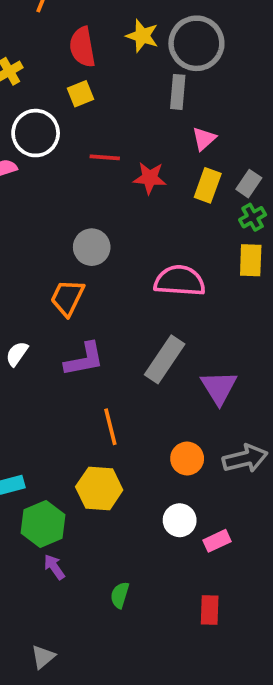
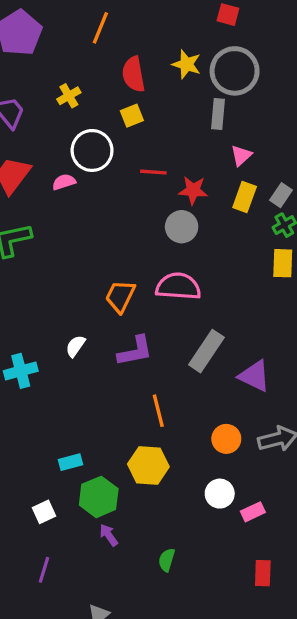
gray circle: (92, 247) -> (182, 227), moved
pink semicircle: (180, 281) -> (178, 286), moved
purple triangle: (219, 387) -> (254, 376), turned -32
red rectangle: (210, 610) -> (263, 573), moved

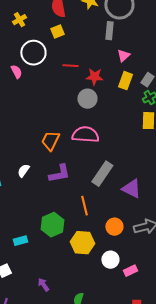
pink semicircle: (64, 182) -> (16, 72), turned 80
orange line: (158, 411) -> (84, 206), moved
yellow hexagon: (148, 465) -> (82, 243), moved
green hexagon: (99, 497) -> (52, 225), moved

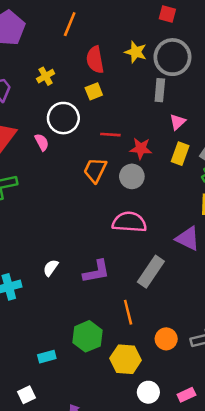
orange trapezoid: (50, 141) -> (95, 170), moved
purple triangle: (131, 189) -> (188, 239), moved
white circle: (110, 260) -> (148, 392), moved

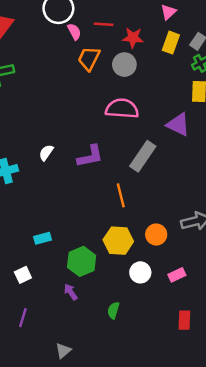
pink semicircle: (42, 142) -> (74, 32), moved
green hexagon: (87, 336) -> (82, 261), moved
orange circle: (166, 339) -> (156, 235), moved

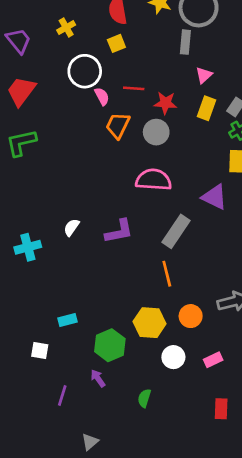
orange line: (121, 195) -> (167, 274), moved
white square: (23, 275) -> (40, 350), moved, turned 35
purple line: (23, 318) -> (62, 395), moved

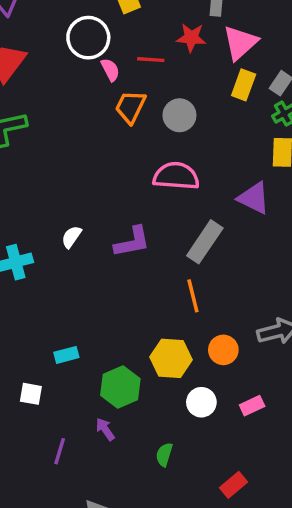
pink triangle: (204, 75) -> (240, 43), size x1.6
red star: (165, 103) -> (191, 38), moved
red rectangle: (221, 409) -> (233, 485), moved, turned 48

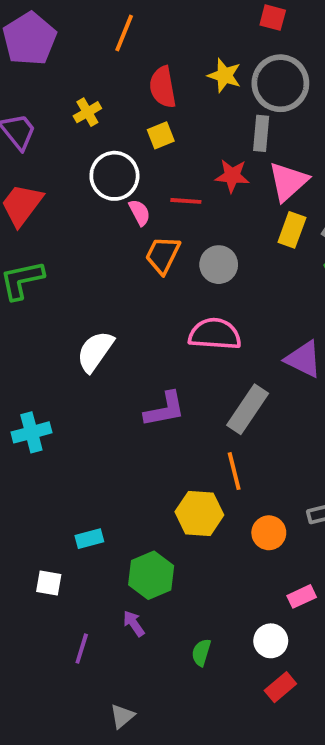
white semicircle: (71, 237) -> (95, 351), moved, size x1.6
yellow hexagon: (171, 358) -> (199, 513), moved
white circle: (201, 402) -> (271, 641), moved

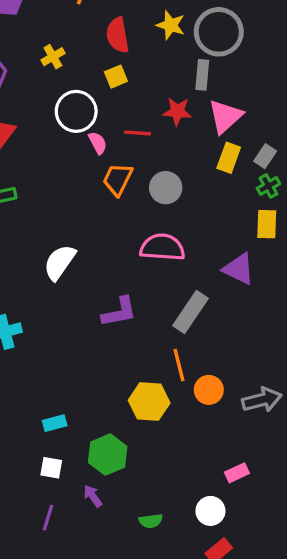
orange circle: (269, 533) -> (209, 390), moved
white square: (49, 583) -> (51, 468), moved
green semicircle: (201, 652) -> (151, 521), turned -115

